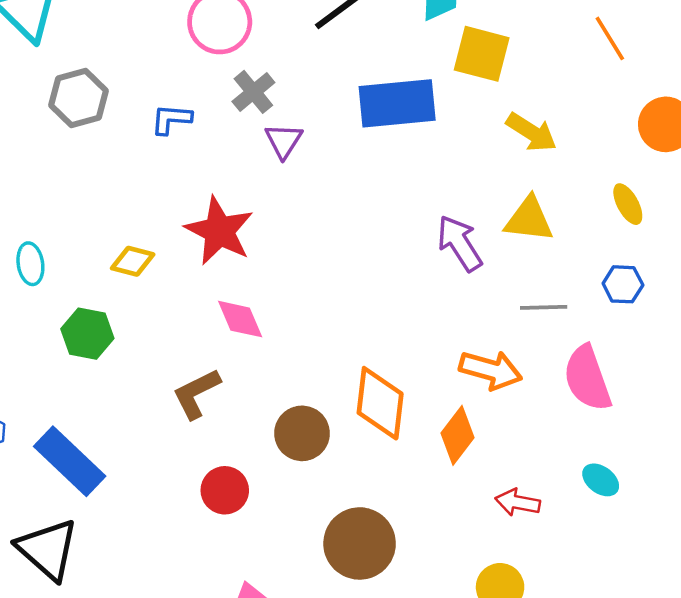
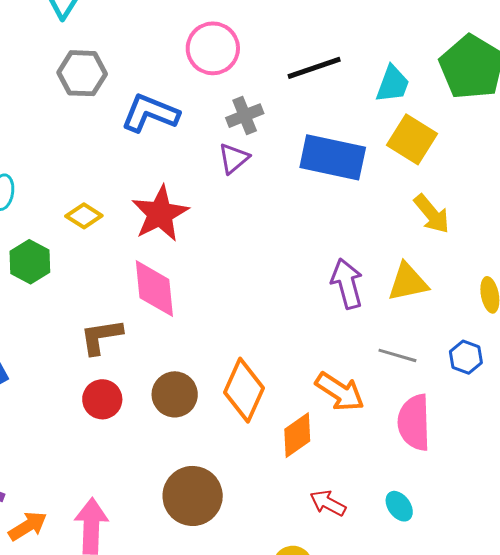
gray cross: (253, 92) -> (245, 116), moved
blue L-shape: (171, 119) -> (150, 113), size x1.6
yellow triangle: (529, 219) -> (408, 282), turned -36
pink diamond: (240, 319) -> (154, 289), size x1.4
red circle: (225, 490) -> (102, 399), moved

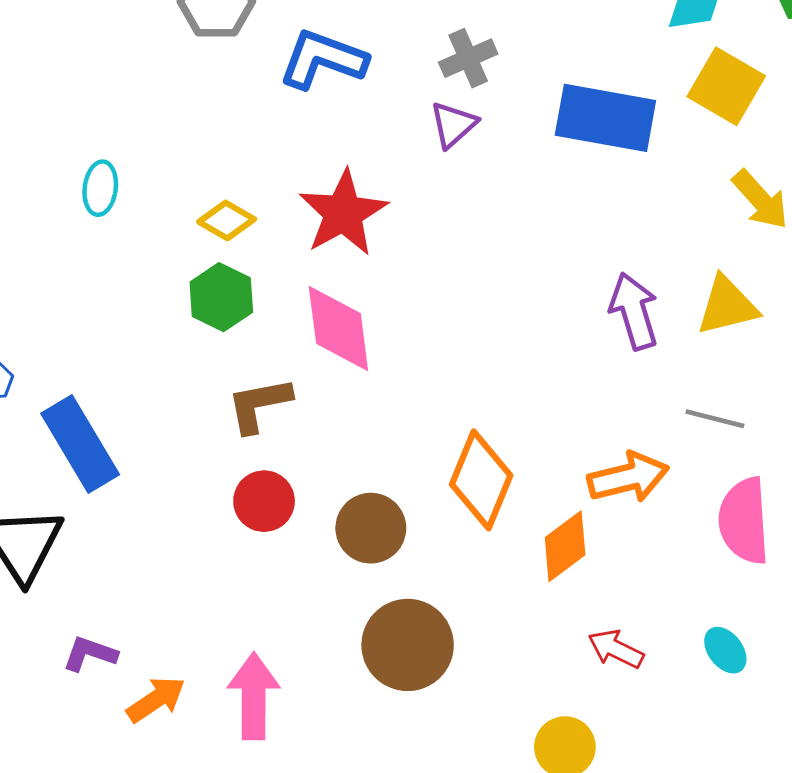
green hexagon: (30, 262) -> (221, 297), moved
orange arrow: (340, 392) -> (628, 477), turned -45
brown circle: (175, 394) -> (371, 528), moved

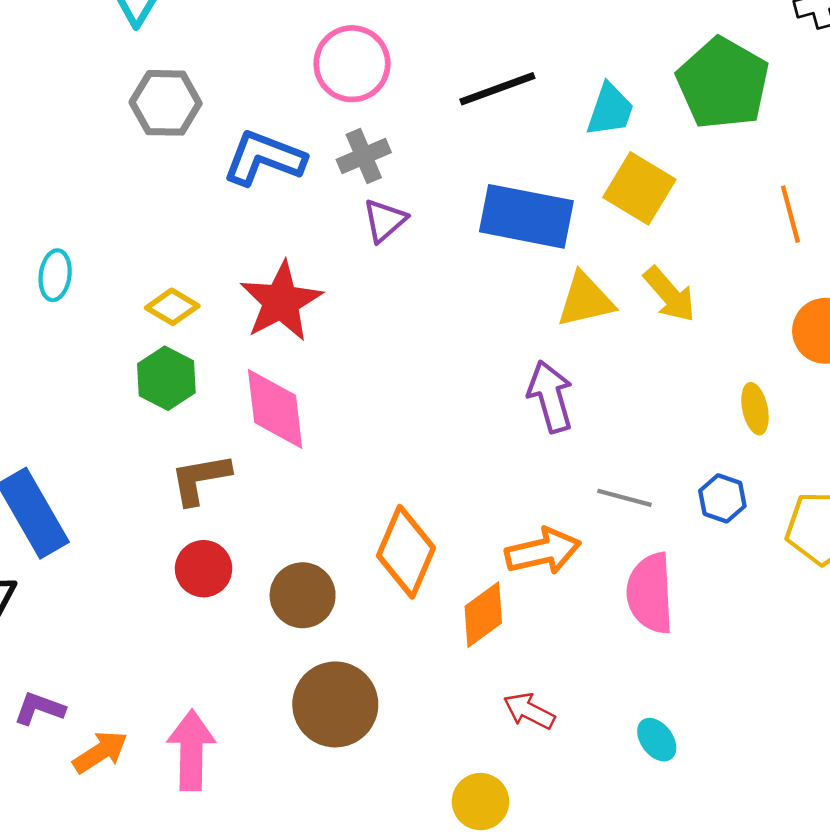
gray cross: (468, 58) -> (364, 156), moved
yellow triangle: (727, 306) -> (585, 300), moved
cyan ellipse: (725, 650) -> (657, 740), moved

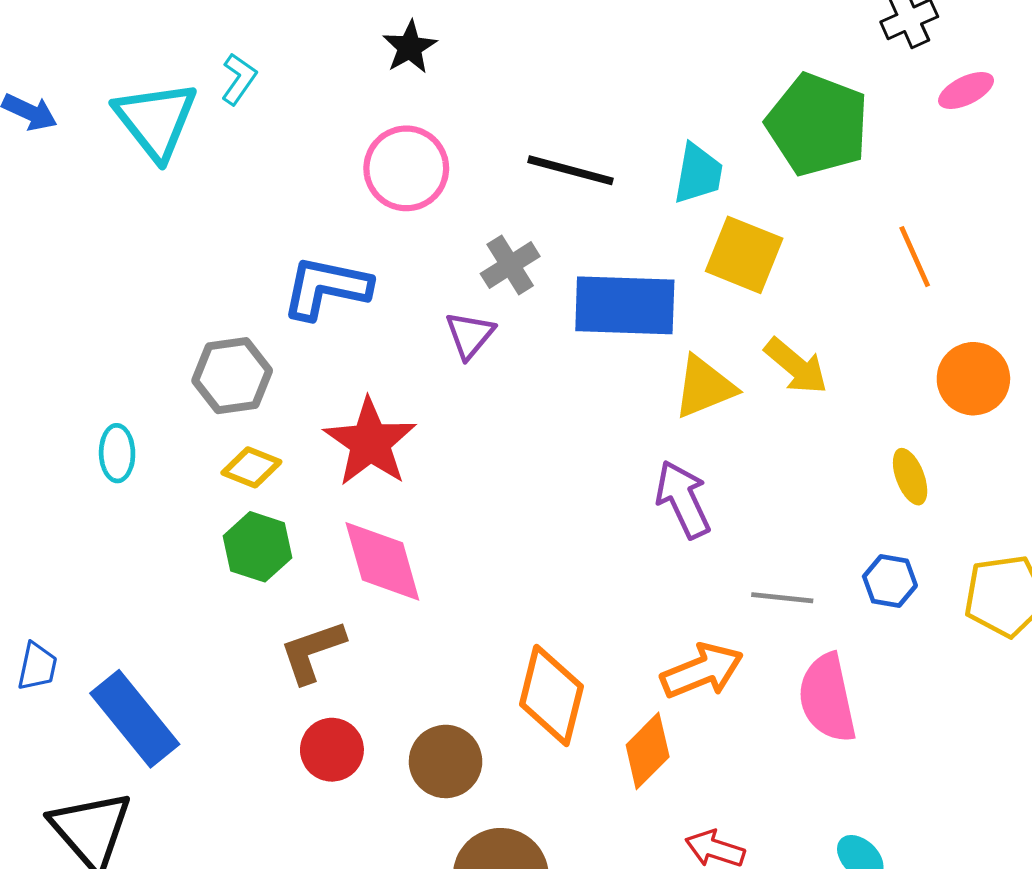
black line: (497, 89) -> (570, 170), turned 44
gray hexagon: (166, 103) -> (232, 376), moved
gray cross: (364, 156) -> (510, 265), moved

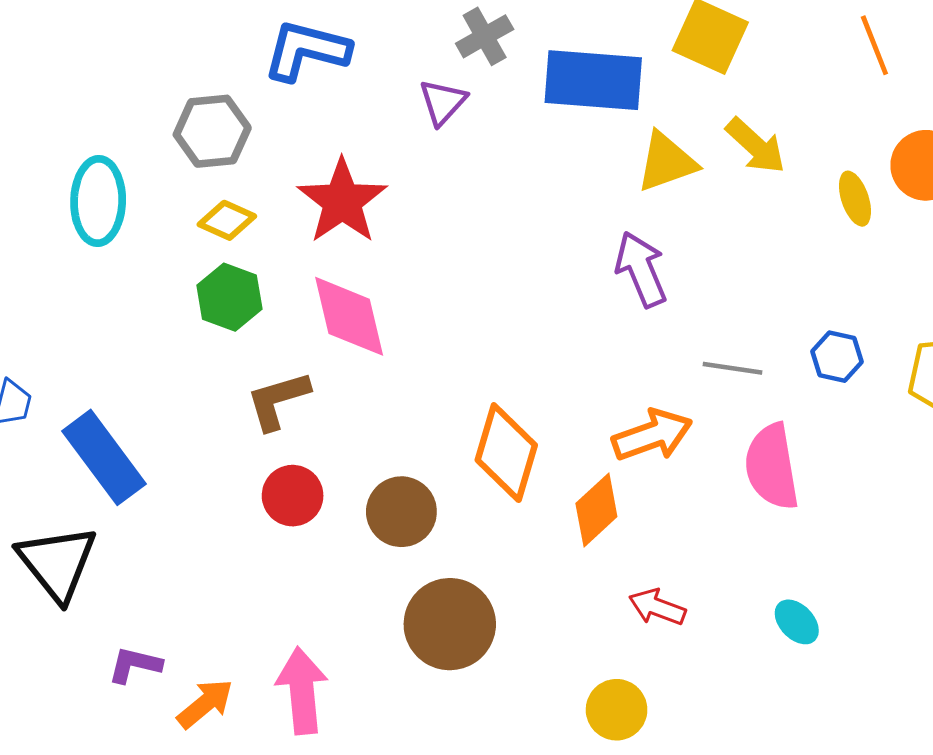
cyan ellipse: (117, 453) -> (98, 201), size x1.6
yellow ellipse: (910, 477) -> (855, 199), moved

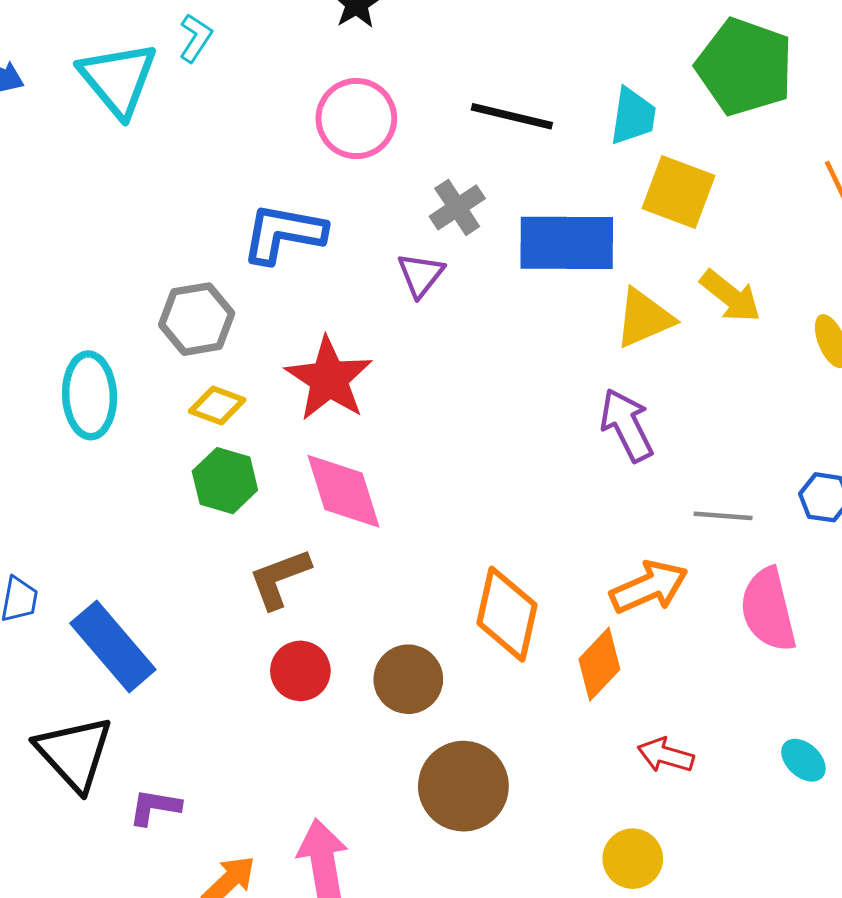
purple L-shape: (135, 665) -> (155, 807), moved

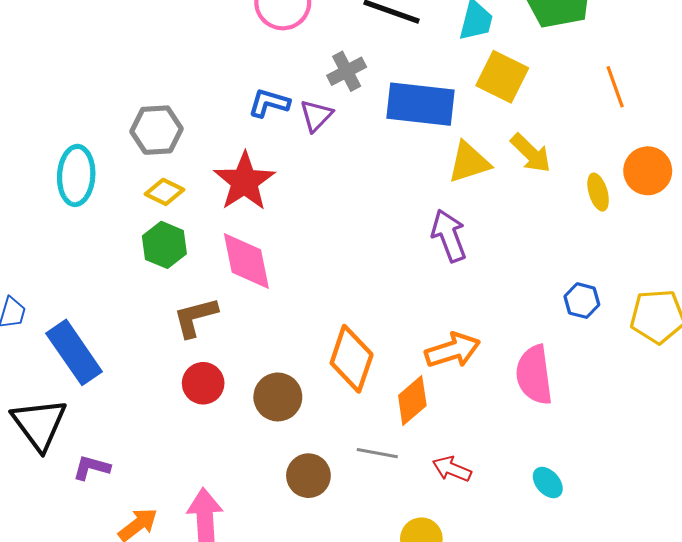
blue L-shape: (283, 233) -> (269, 103), moved, size x0.7
gray line: (723, 516) -> (377, 453), moved
brown circle: (463, 786) -> (308, 476), size x0.7

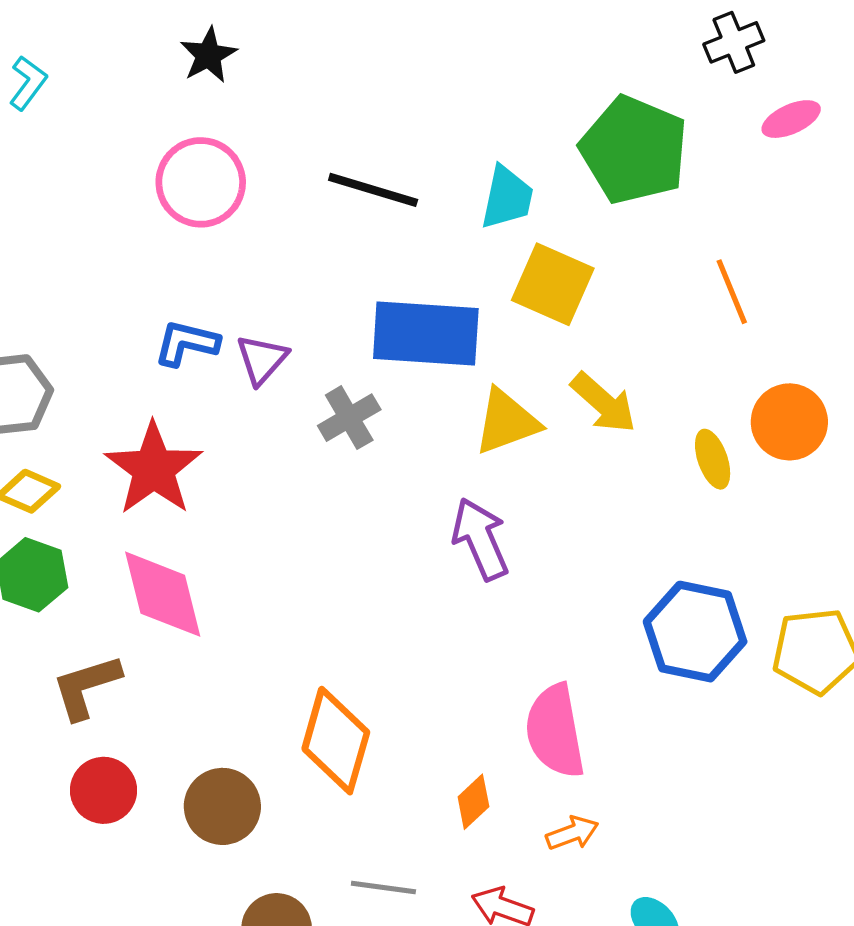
gray cross: (347, 71) -> (349, 418), moved
blue hexagon: (582, 301) -> (695, 632), size x1.8
orange arrow: (453, 350) -> (572, 833), moved, size x0.6
pink semicircle: (534, 375) -> (555, 731), moved
orange diamond: (412, 401) -> (473, 802), moved, size x0.7

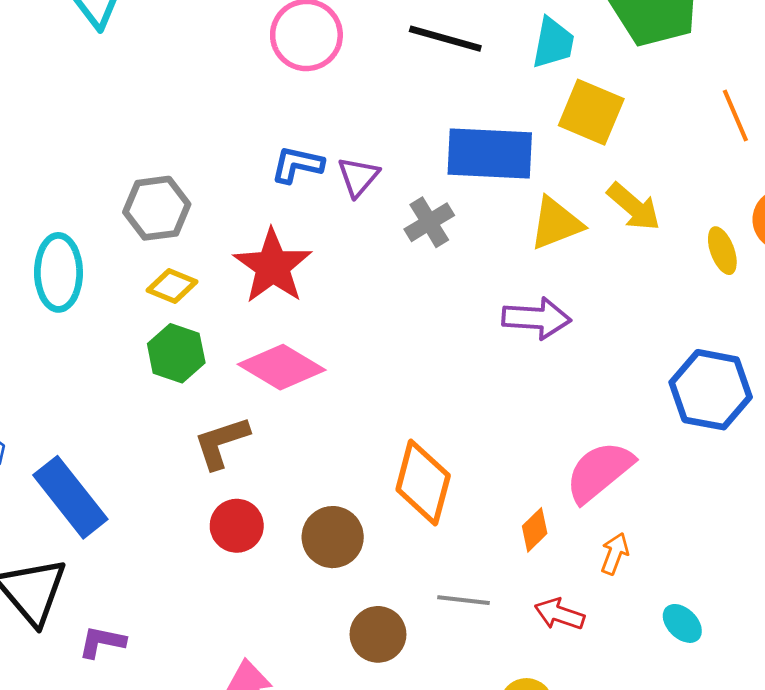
purple arrow: (480, 539) -> (537, 318), turned 118
pink diamond: (163, 594) -> (282, 367), turned -44
pink semicircle: (555, 731) -> (599, 472), turned 62
orange arrow: (572, 833) -> (615, 554), turned -48

